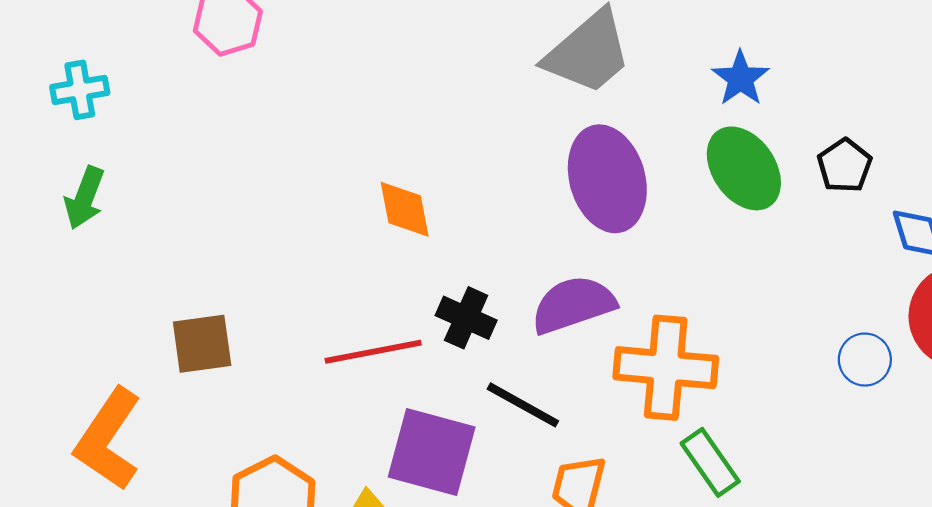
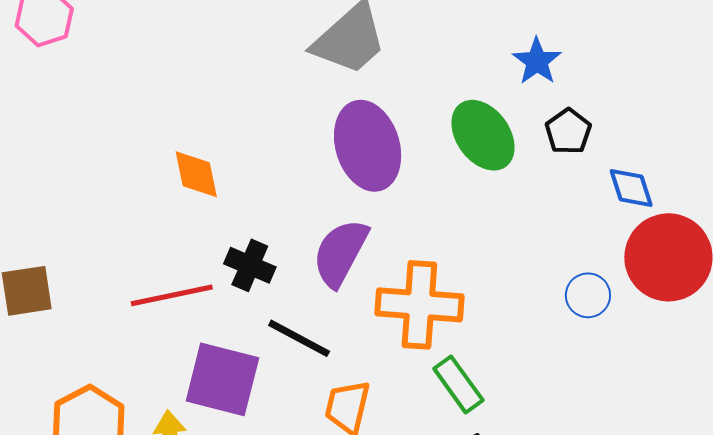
blue star: (740, 78) -> (537, 61), moved
purple semicircle: (573, 305) -> (340, 253), turned -42

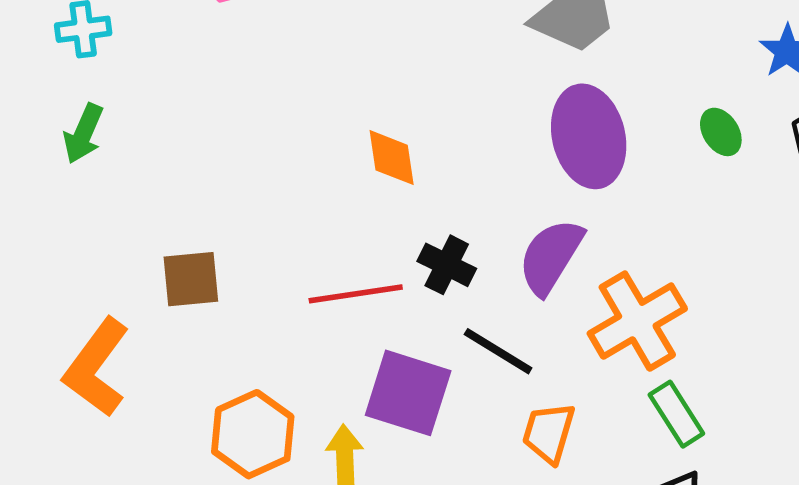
green ellipse: (483, 135) -> (721, 132), size x0.6
orange cross: (419, 305) -> (637, 321), turned -38

